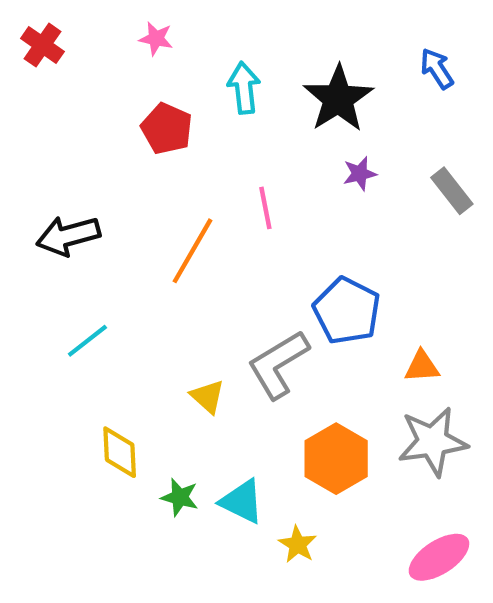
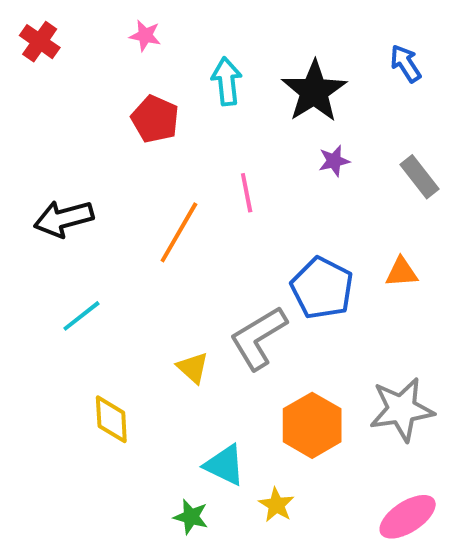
orange triangle: (422, 367) -> (402, 272), moved
green star: (180, 497) -> (191, 517), moved

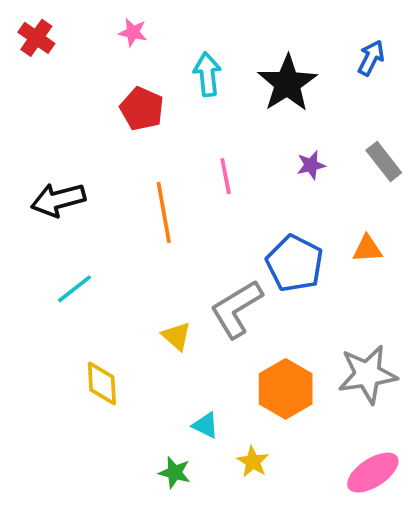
blue arrow: (406, 63) -> (371, 58), turned 60
purple star: (334, 161) -> (311, 165), moved
orange line: (179, 232) -> (164, 212), turned -40
cyan triangle: (225, 465) -> (206, 425), size x0.7

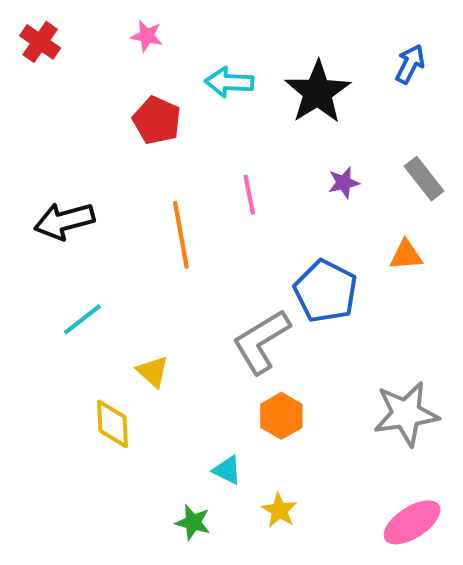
cyan arrow: (207, 74) -> (229, 82), turned -81
orange triangle: (367, 249) -> (406, 255), moved
yellow triangle: (176, 336) -> (153, 372), moved
orange hexagon: (286, 389) -> (281, 416), moved, size x0.7

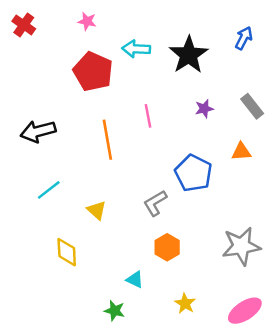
red pentagon: (157, 120) -> (93, 72), size x1.4
gray L-shape: (261, 341) -> (155, 203), size x0.7
yellow triangle: (153, 372) -> (97, 210), moved
yellow star: (279, 510) -> (185, 303), moved

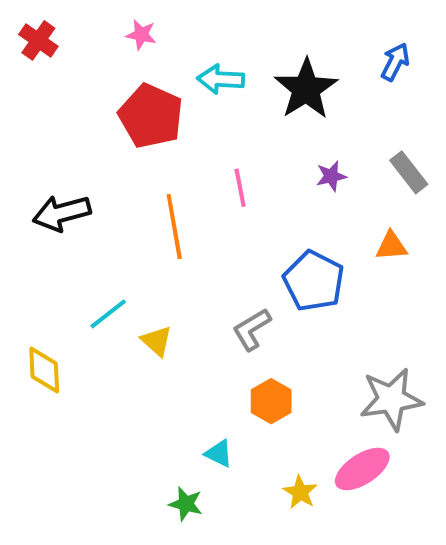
cyan line: (49, 190) -> (108, 314), moved
yellow diamond: (67, 252) -> (44, 370), moved
pink ellipse: (245, 311) -> (362, 469), moved

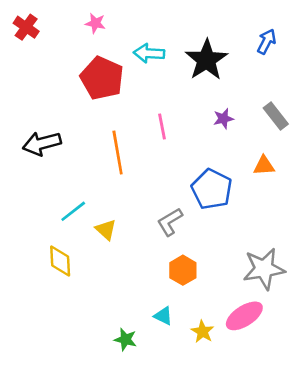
yellow diamond: (44, 370) -> (60, 261), moved
cyan triangle: (219, 453) -> (163, 316), moved

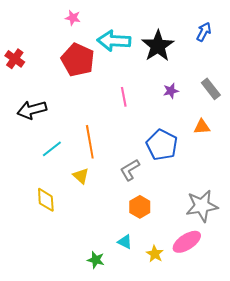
red cross: (26, 27) -> (15, 59), moved
cyan arrow: (149, 53) -> (114, 41), size x1.4
orange line: (118, 153) -> (90, 142), moved
cyan line: (73, 211) -> (52, 149), moved

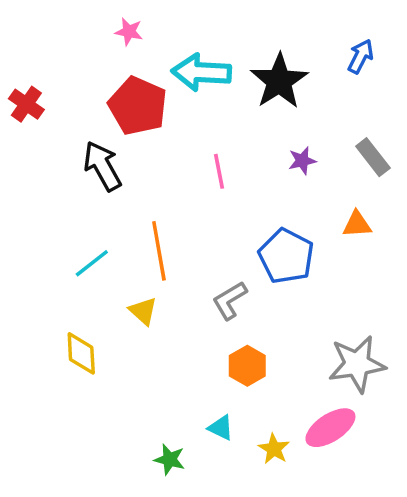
black arrow: (32, 110) -> (102, 166), moved, turned 76

